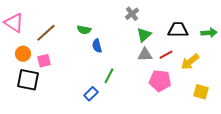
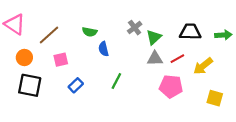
gray cross: (132, 14) -> (135, 28), moved
pink square: (44, 61) -> (61, 60), moved
blue rectangle: (91, 94) -> (76, 85), moved

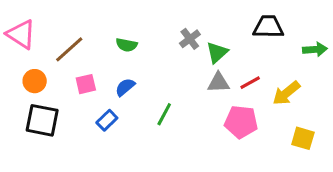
black trapezoid: (190, 32) -> (268, 27), moved
blue semicircle: (104, 49) -> (125, 87), moved, turned 64

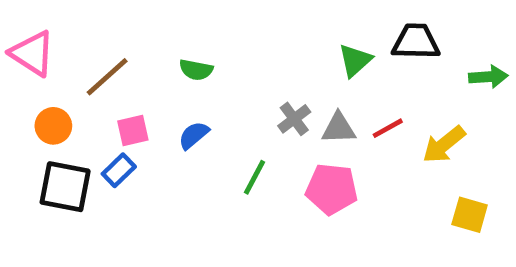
gray cross: (190, 39) -> (294, 119), moved
green triangle: (217, 52) -> (355, 60), moved
blue rectangle: (107, 120) -> (119, 170), moved
pink pentagon: (241, 122) -> (332, 189), moved

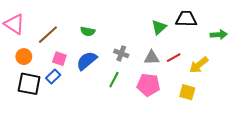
gray cross: (294, 119) -> (121, 53), moved, turned -32
pink square: (133, 131) -> (59, 59), turned 32
blue semicircle: (194, 135) -> (87, 61), size x1.5
yellow square: (470, 215) -> (187, 92), moved

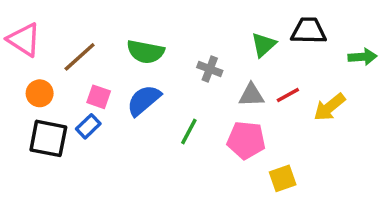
green semicircle: (88, 31) -> (145, 52), size x1.5
gray cross: (121, 53) -> (210, 69), moved
yellow square: (187, 92) -> (283, 178), moved, turned -35

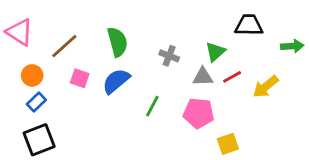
green triangle: (264, 45) -> (215, 52), moved
green semicircle: (145, 52) -> (117, 42), turned -116
blue rectangle: (88, 126) -> (36, 102), moved
black square: (48, 138) -> (39, 140), moved, turned -32

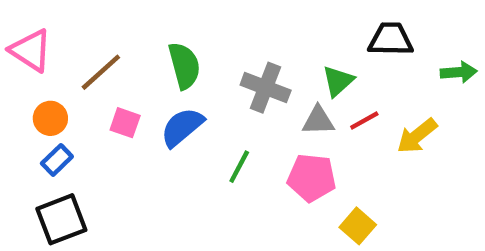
gray cross: (169, 56) -> (266, 88), size x1.5
yellow square: (228, 144) -> (358, 226), turned -30

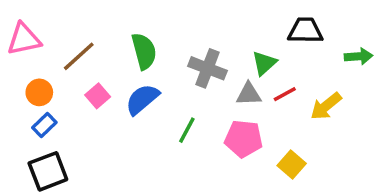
pink triangle: (31, 50) -> (24, 39), turned -45
pink square: (125, 123) -> (98, 96), turned 30
yellow square: (358, 226) -> (292, 164), moved

